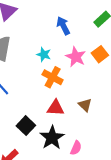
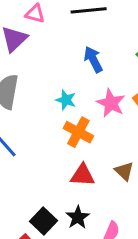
black square: (26, 126) -> (44, 221), moved
black star: (52, 138) -> (78, 217), size x0.7

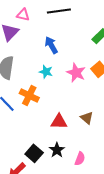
blue arrow: (93, 59) -> (51, 45), moved
orange cross: (78, 132) -> (29, 96), moved

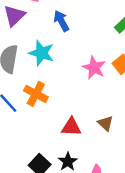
blue arrow: (51, 45) -> (61, 21), moved
cyan star: (46, 72) -> (42, 53), moved, size x1.5

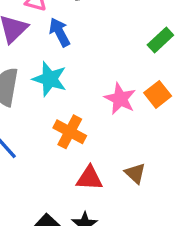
blue arrow: (61, 21) -> (60, 32), moved
orange cross: (36, 94) -> (70, 132), moved

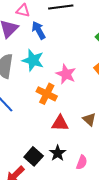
pink star: (120, 99) -> (66, 74), moved

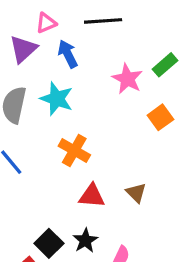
pink triangle: (23, 11) -> (46, 23), turned -40
pink star: (66, 74) -> (127, 79), moved

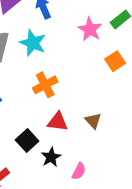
orange cross: (74, 150) -> (45, 85), turned 30
black square: (49, 243) -> (27, 140), moved

